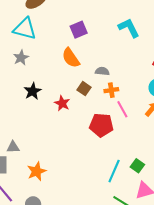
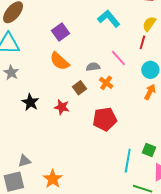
brown square: (84, 89) -> (79, 88), turned 32
orange cross: (111, 90) -> (106, 83), turned -32
pink line: (122, 109) -> (118, 58), moved

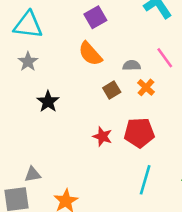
red star: (62, 107) -> (102, 136), moved
cyan line: (128, 161) -> (145, 180), moved

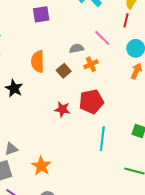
purple square: (95, 17) -> (41, 14), turned 30
orange semicircle: (90, 54) -> (38, 62), moved, turned 50
orange cross: (146, 87) -> (91, 64), turned 32

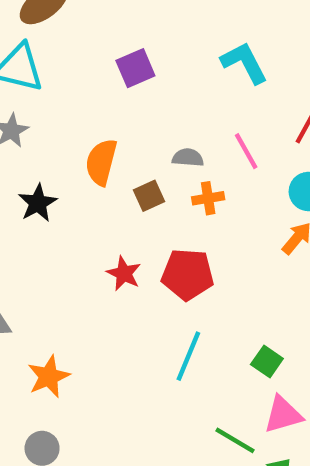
purple square: (41, 14) -> (135, 68), turned -30

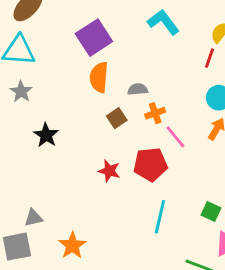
purple square: (135, 68) -> (94, 38), size x1.4
pink line: (246, 151) -> (175, 137), moved
orange semicircle: (101, 162) -> (99, 77), moved

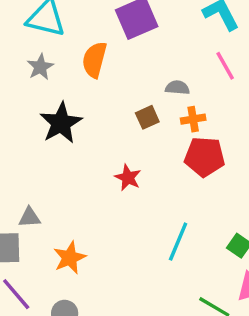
orange semicircle: (99, 77) -> (94, 60), moved
black star: (46, 135) -> (61, 123), size x1.4
pink line: (175, 137) -> (225, 66), moved
red pentagon: (150, 164) -> (205, 157), moved

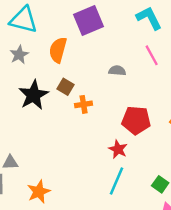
brown square: (147, 117) -> (66, 87), moved, turned -35
orange cross: (193, 119) -> (84, 104), moved
red star: (128, 178) -> (118, 149), moved

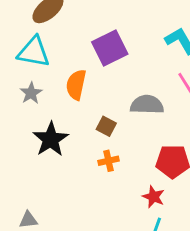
gray semicircle: (117, 71) -> (147, 105), size x1.6
brown square: (66, 87) -> (106, 126), moved
orange cross: (84, 104) -> (108, 161), moved

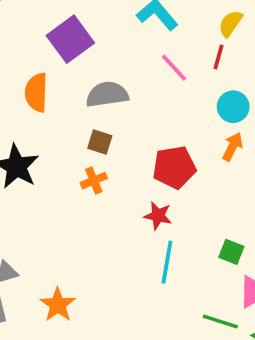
gray semicircle: (147, 105) -> (107, 94), moved
brown square: (106, 126) -> (100, 142), moved

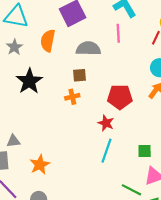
pink line: (174, 68) -> (118, 33), moved, turned 30
brown square: (100, 142) -> (80, 75), turned -32
green square: (231, 252) -> (145, 151), turned -32

